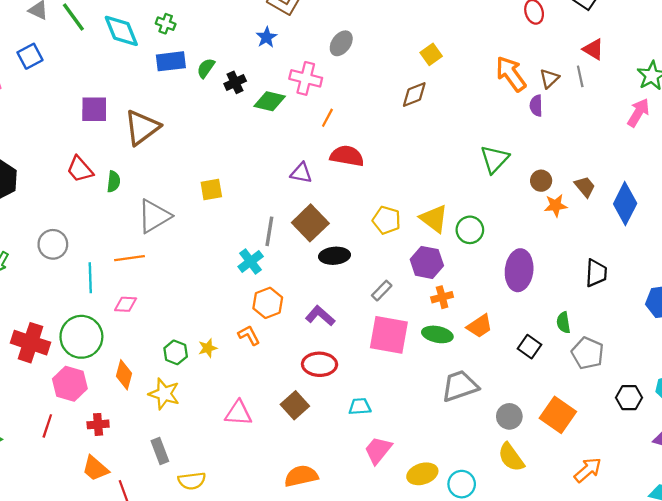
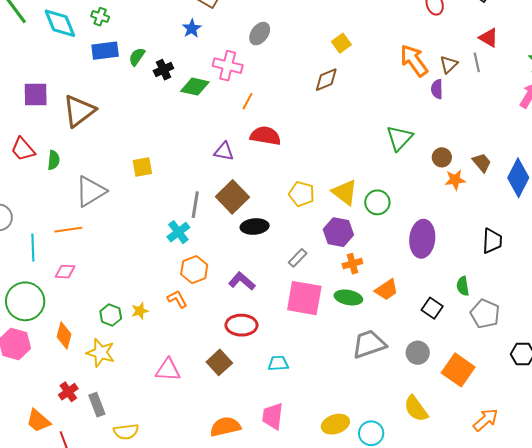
gray circle: (509, 416) -> (418, 353), moved
red cross: (98, 424) -> (68, 392), moved, turned -30
pink trapezoid: (378, 450) -> (273, 416), moved, turned -32

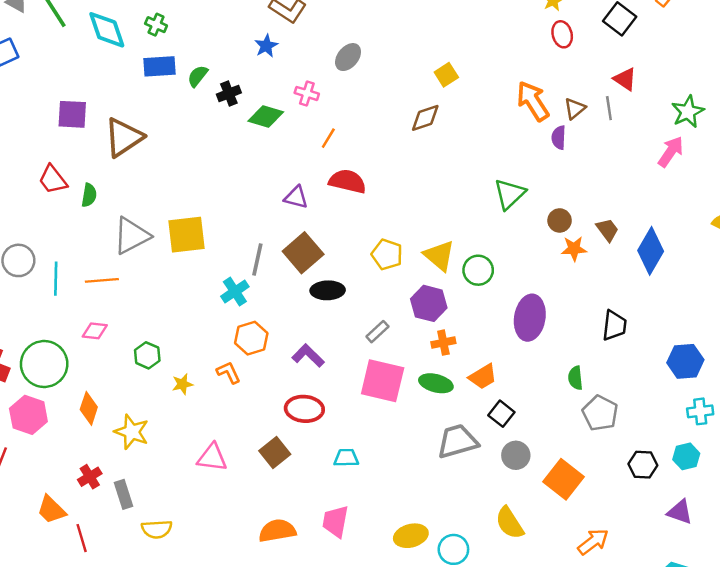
pink cross: (228, 66) -> (307, 93), size x0.7
yellow square: (142, 167) -> (187, 235), moved, size x1.6
cyan line: (33, 248) -> (56, 279), moved
black square: (432, 308) -> (501, 414), moved
green hexagon: (111, 315) -> (147, 355), moved

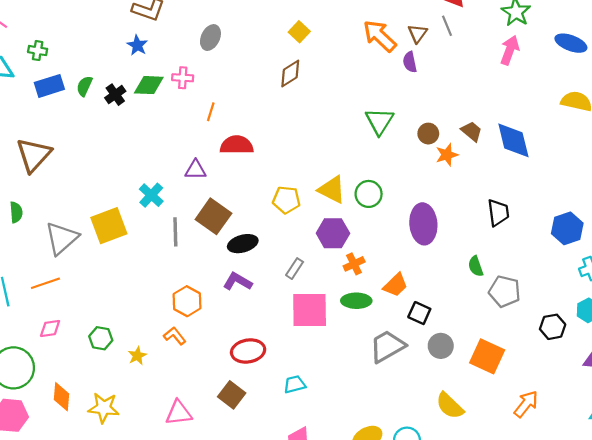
green diamond: (266, 116) -> (149, 85), moved
blue diamond: (651, 251) -> (513, 140), turned -30
cyan cross: (235, 292) -> (151, 195), moved
purple L-shape: (308, 356) -> (238, 282), moved

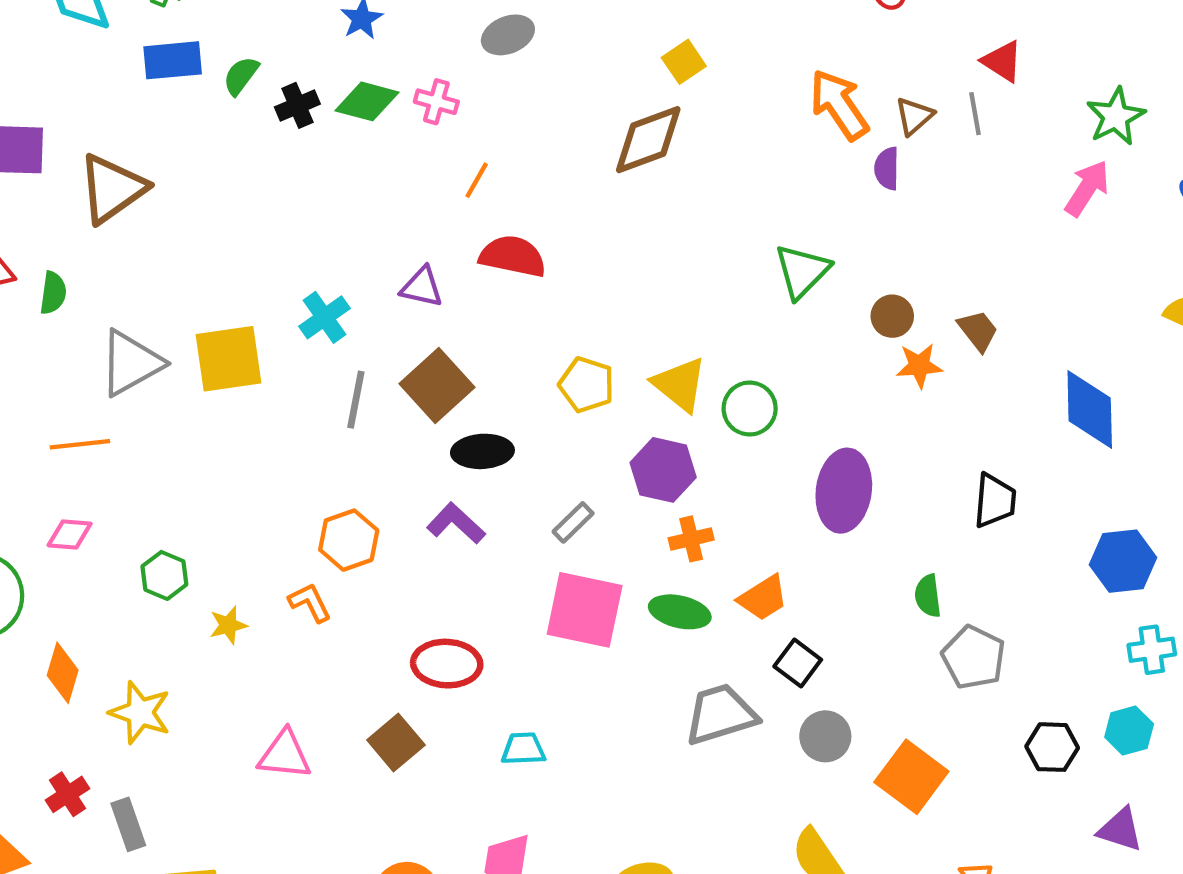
gray ellipse: (210, 38) -> (508, 35), turned 30
brown diamond: (290, 74) -> (648, 140), size x1.4
blue diamond: (513, 140) -> (1090, 409), moved

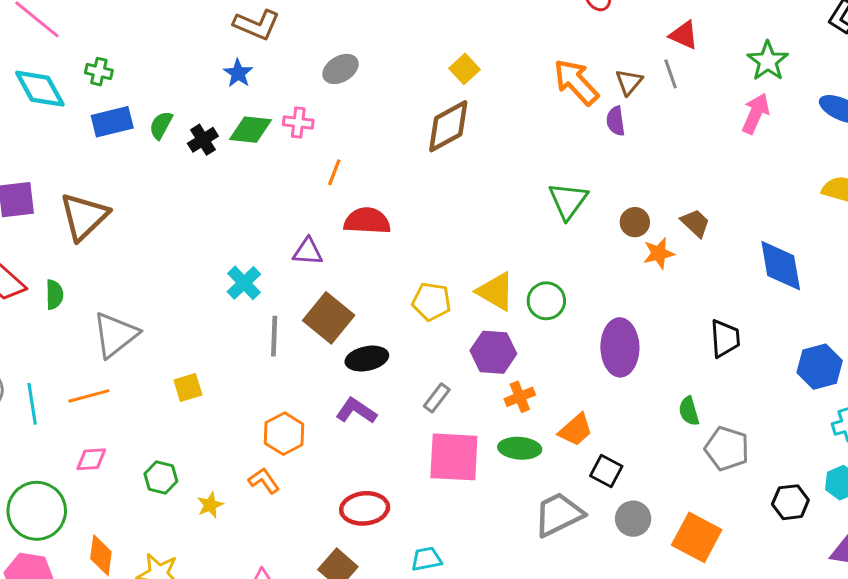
yellow square: (229, 359) -> (188, 387), moved, size x0.6

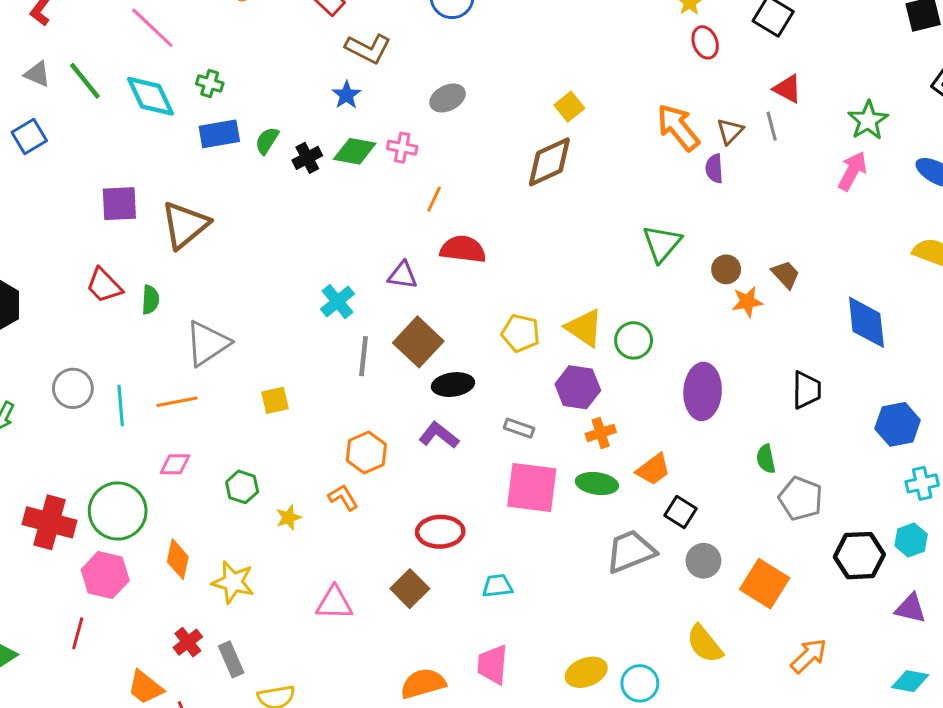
gray rectangle: (437, 398) -> (519, 428), turned 68
black hexagon: (790, 502) -> (859, 556), size x1.4

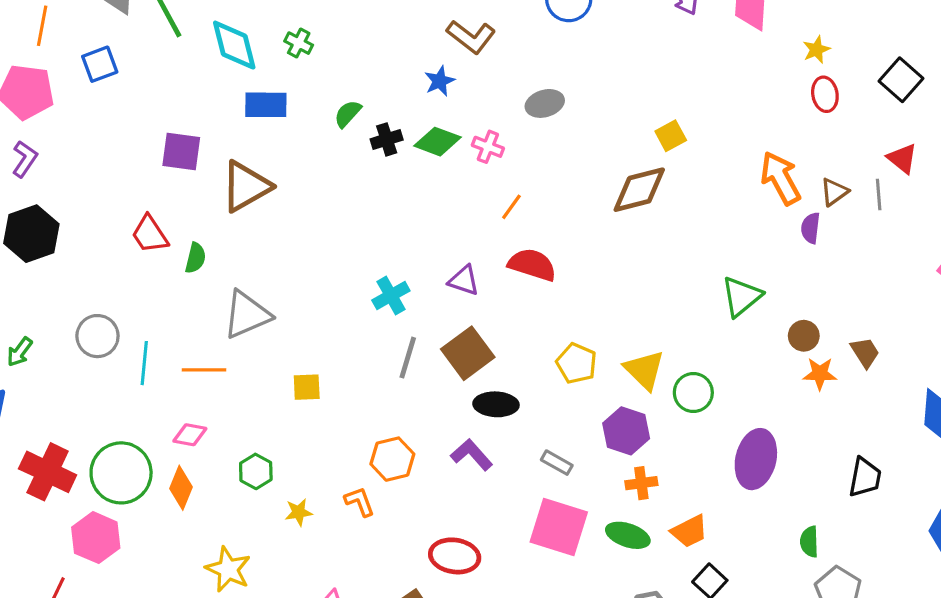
blue rectangle: (219, 134) -> (266, 105), moved
orange diamond: (178, 559) -> (181, 488), moved

